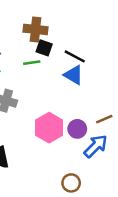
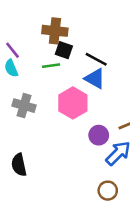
pink hexagon: (49, 128) -> (73, 103), moved
brown circle: (71, 183) -> (108, 191), moved

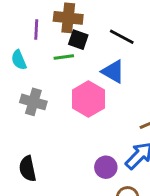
purple line: (12, 50) -> (36, 29), moved, turned 42
black line: (96, 59) -> (122, 37), moved
purple circle: (99, 135) -> (106, 167), moved

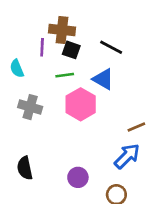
purple line: (36, 29) -> (42, 47), moved
green line: (64, 57) -> (65, 75), moved
purple circle: (106, 167) -> (78, 177), moved

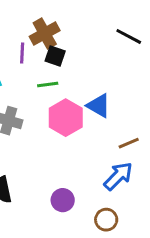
brown cross: (62, 30) -> (45, 33), turned -35
black line: (111, 47) -> (129, 36), moved
blue triangle: (103, 79) -> (99, 106), moved

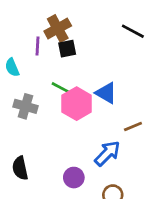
black square: (55, 56) -> (67, 49), turned -30
green line: (48, 85) -> (60, 88), moved, turned 36
blue arrow: (118, 176) -> (107, 153), moved

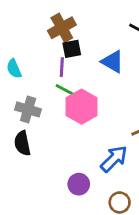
purple line: (38, 46) -> (62, 67), moved
blue triangle: (106, 93) -> (113, 62), moved
black semicircle: (20, 168) -> (22, 143), moved

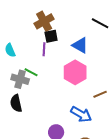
green line: (65, 90) -> (31, 72), moved
pink hexagon: (82, 107) -> (75, 72), moved
blue arrow: (114, 159) -> (81, 114), turned 75

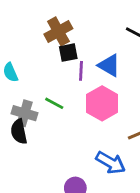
purple line: (44, 49) -> (81, 71), moved
green line: (31, 72) -> (54, 103), moved
black semicircle: (16, 103) -> (19, 132), moved

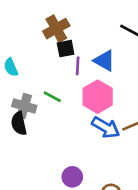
blue arrow: (111, 163) -> (106, 127), moved

